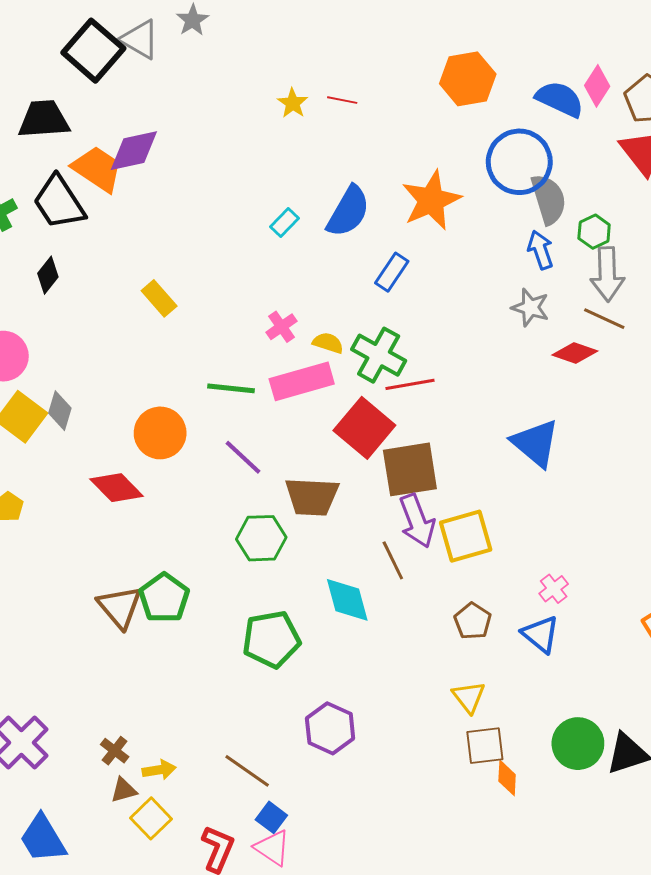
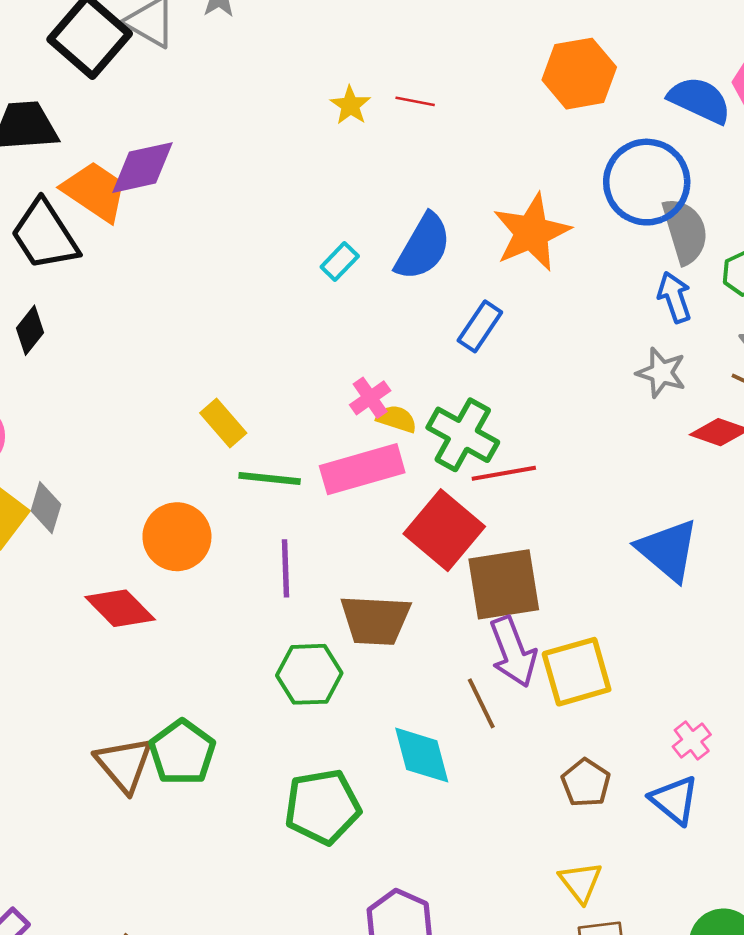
yellow rectangle: (159, 298) -> (223, 423), moved
pink cross: (282, 327) -> (370, 398), moved
purple line: (243, 457) -> (285, 568), turned 45

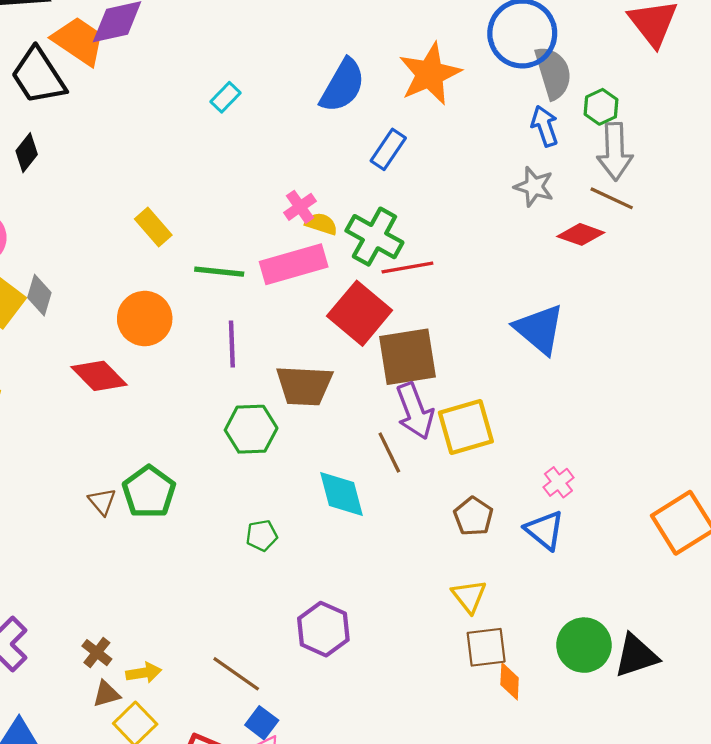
cyan rectangle: (340, 261) -> (226, 97), moved
yellow rectangle: (223, 423) -> (153, 227), moved
brown triangle: (124, 764) -> (102, 501), size x0.6
green pentagon: (323, 807) -> (262, 536), size x0.5

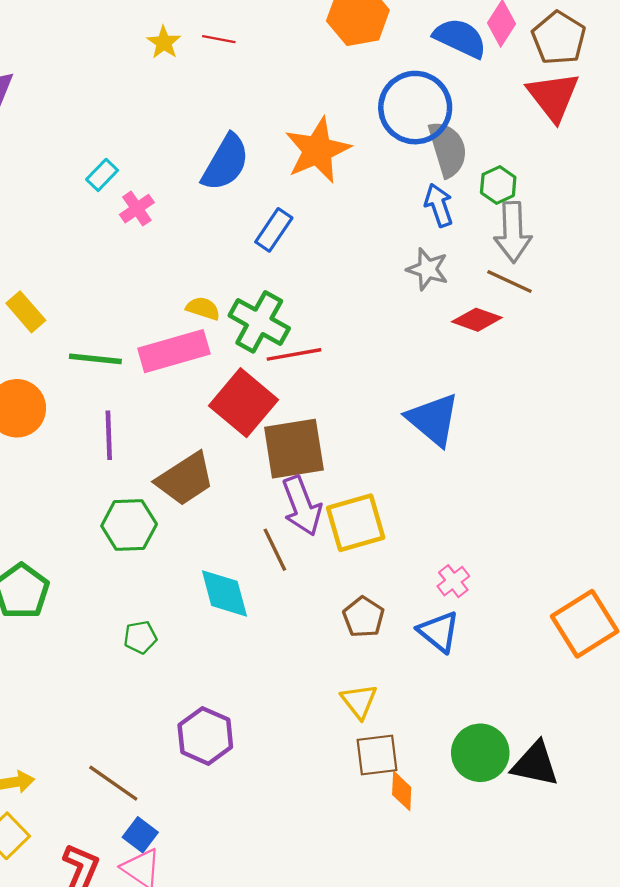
pink cross: (300, 207) -> (137, 209), moved
brown trapezoid: (304, 386) -> (185, 479), turned -36
black triangle: (636, 656) -> (535, 764), turned 30

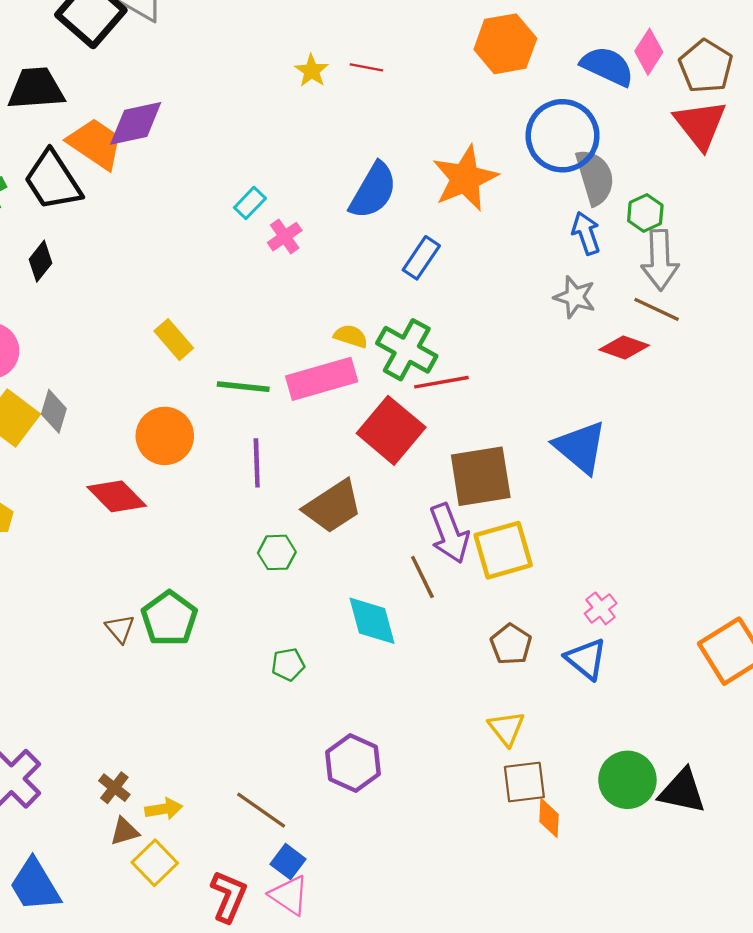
brown square: (294, 449) -> (481, 476), moved
green hexagon: (129, 525) -> (277, 552), size x0.7

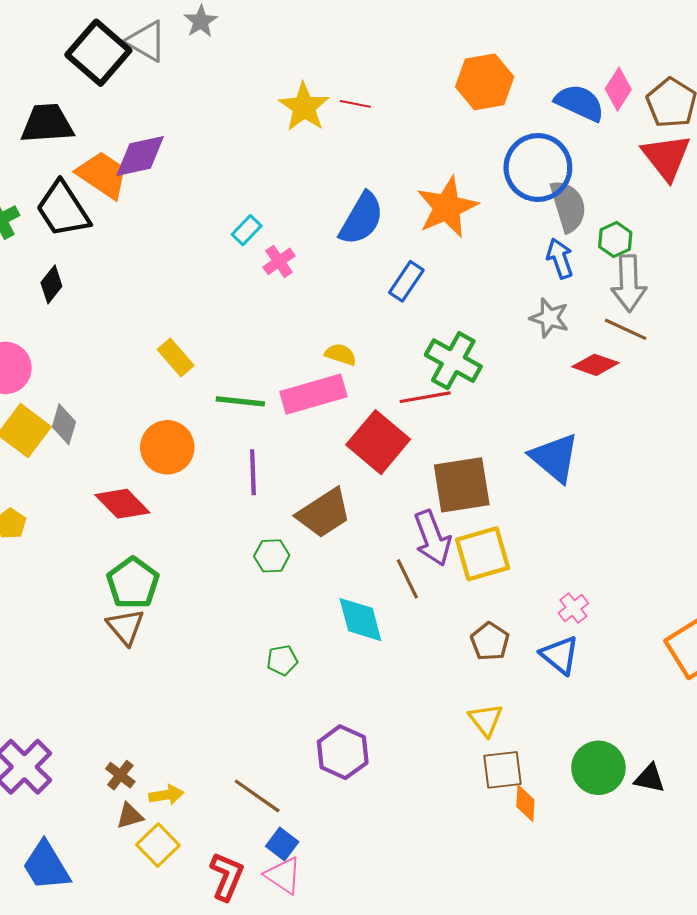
yellow star: (312, 71) -> (304, 107), size x1.6
green cross: (407, 350) -> (453, 361), moved
green pentagon: (169, 619) -> (133, 583), moved
brown triangle: (120, 629) -> (126, 627), size x1.4
black triangle: (682, 791) -> (650, 778), size x0.7

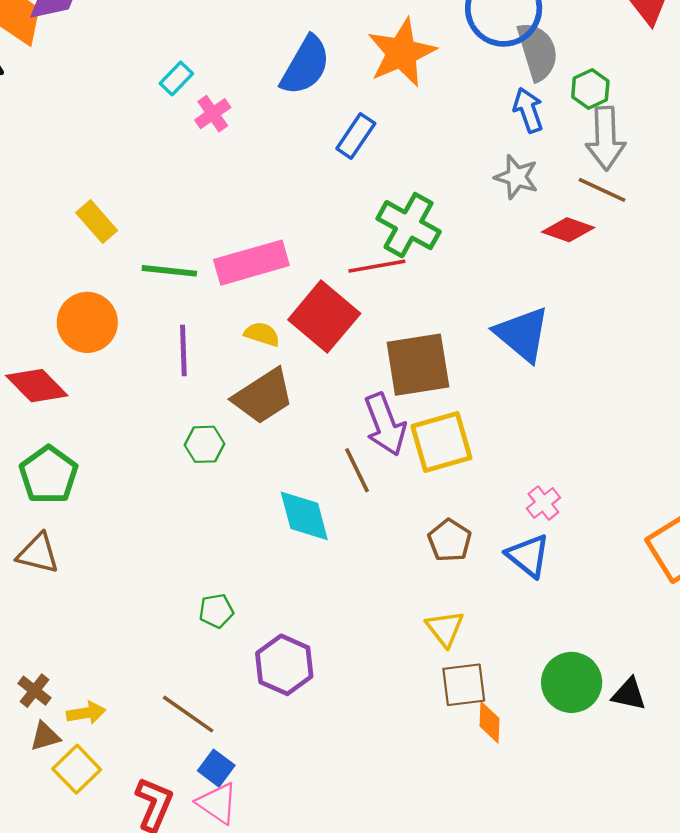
yellow semicircle: (341, 354) -> (262, 334), moved
brown triangle: (126, 627) -> (38, 553), moved, turned -36
green pentagon: (282, 660) -> (216, 611), moved

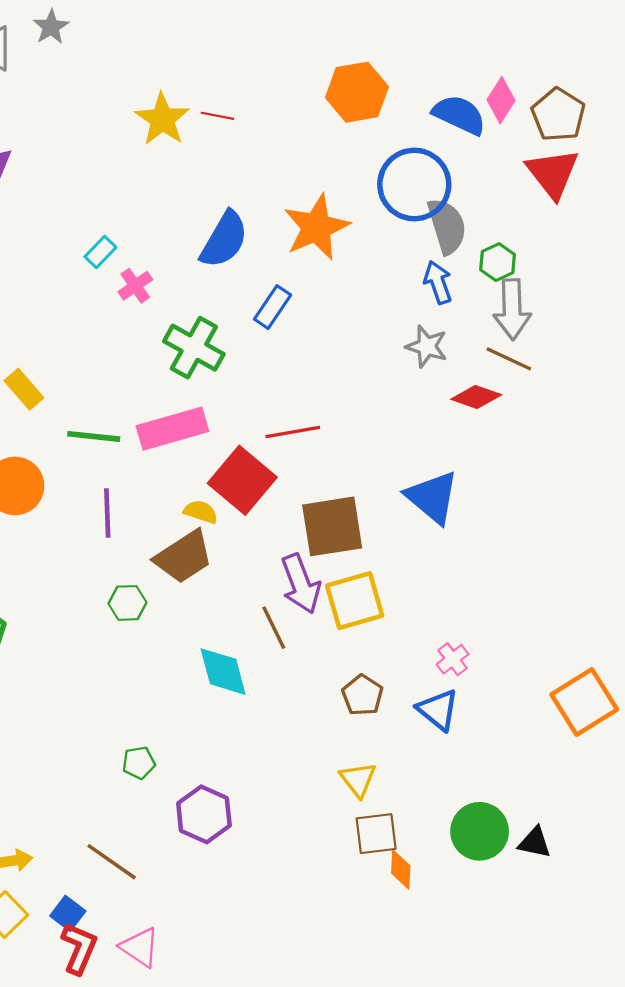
green cross: (409, 225) -> (194, 348), moved
yellow semicircle: (262, 334) -> (201, 512), moved
blue square: (216, 768) -> (68, 913), moved

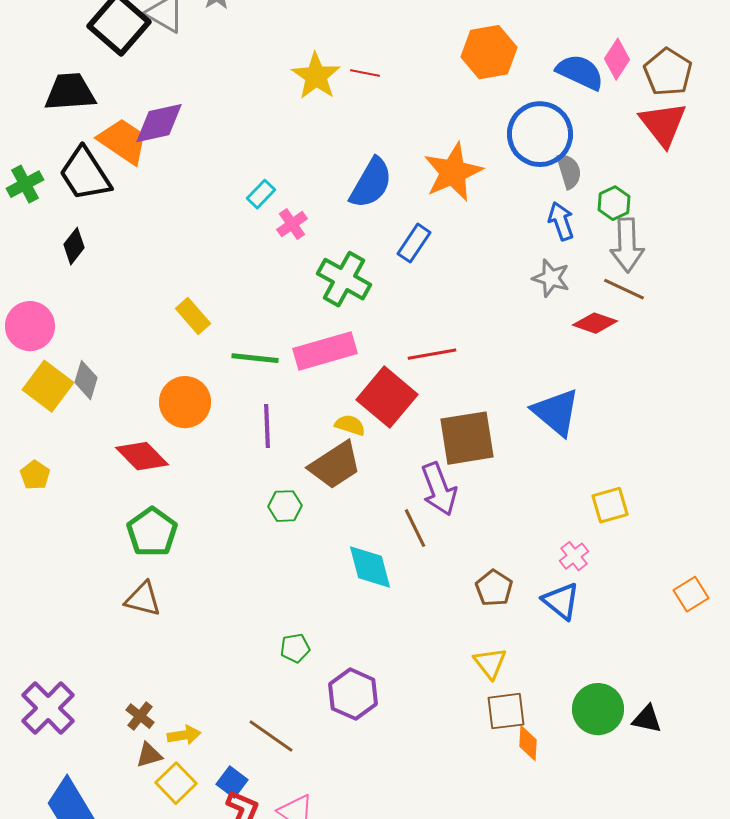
gray semicircle: (447, 226) -> (569, 171), size x0.7
yellow square: (355, 601) -> (610, 505), moved, size x0.7
orange square: (584, 702) -> (691, 594), size x0.6

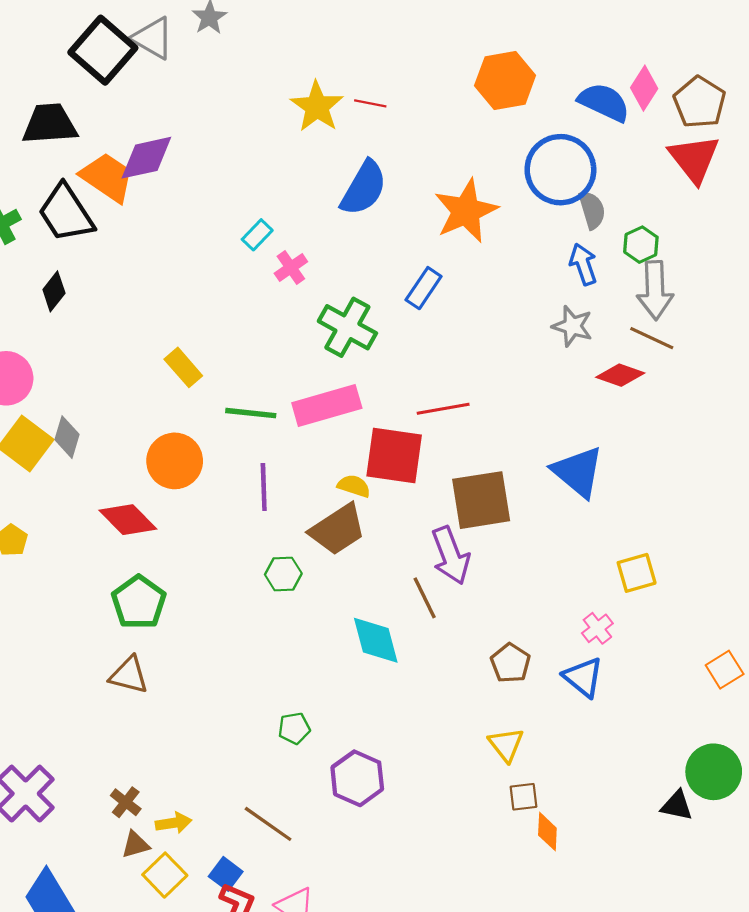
blue semicircle: (371, 183) -> (364, 188), moved
red square: (387, 397) -> (394, 455), turned -32
green circle: (598, 709) -> (714, 772), moved
brown square: (506, 711) -> (524, 797), size x0.7

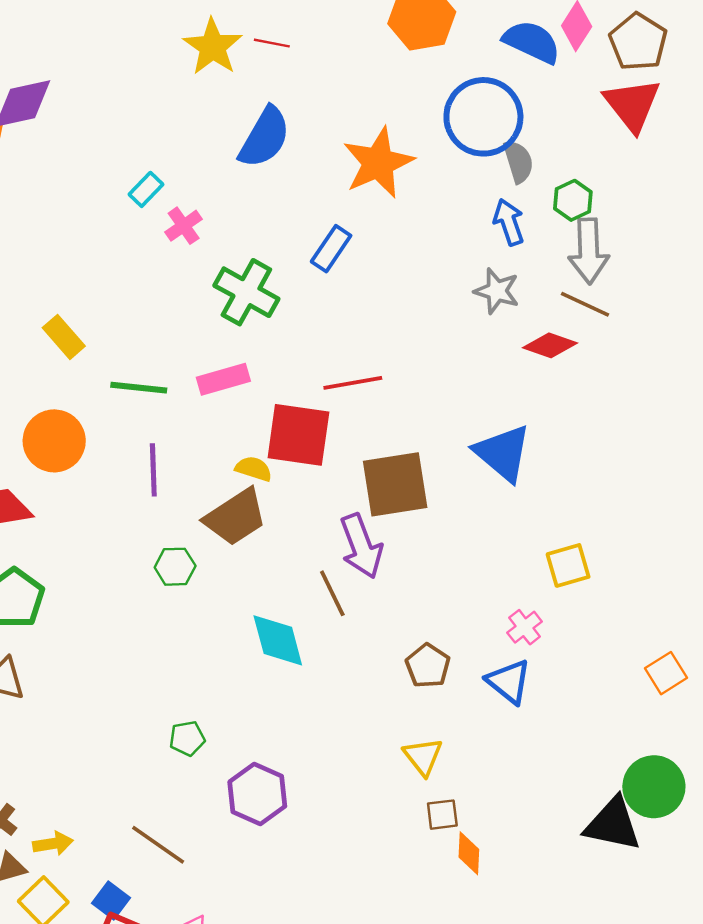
pink rectangle: (327, 405) -> (223, 379), size x0.7
black triangle: (677, 805) -> (613, 824), size x1.6

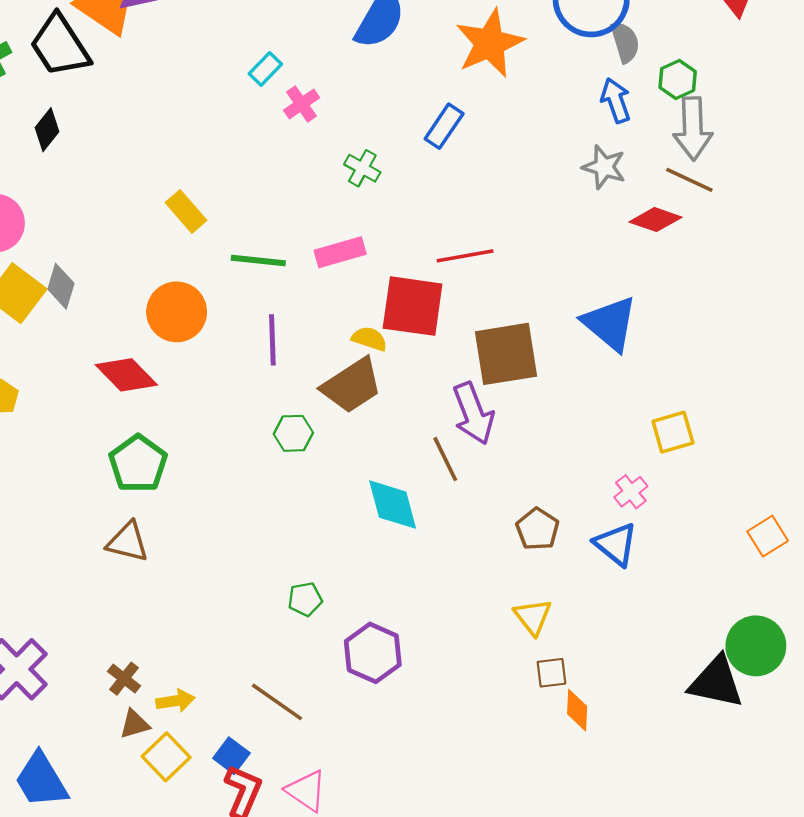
green cross: (246, 292) -> (362, 168), size x0.6

